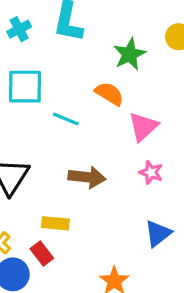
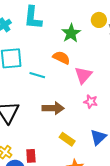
yellow rectangle: (55, 223) -> (67, 139), moved, turned 35
red rectangle: (42, 254) -> (31, 156), turned 40

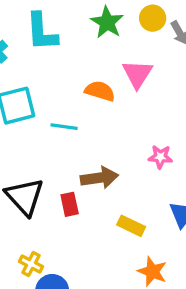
green star: (71, 33) -> (107, 22), moved
pink triangle: (83, 75) -> (137, 74), moved
red rectangle: (31, 156) -> (70, 204), moved

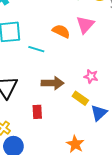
red rectangle: (70, 204) -> (37, 112), moved
yellow rectangle: (131, 226) -> (80, 98), moved

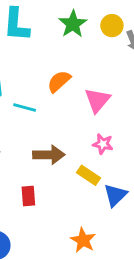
pink triangle: (85, 25) -> (97, 100), moved
orange semicircle: (61, 31) -> (59, 81), turned -66

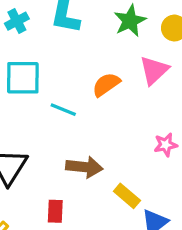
pink triangle: (97, 100) -> (154, 70), moved
pink star: (103, 144) -> (166, 145), moved, turned -30

